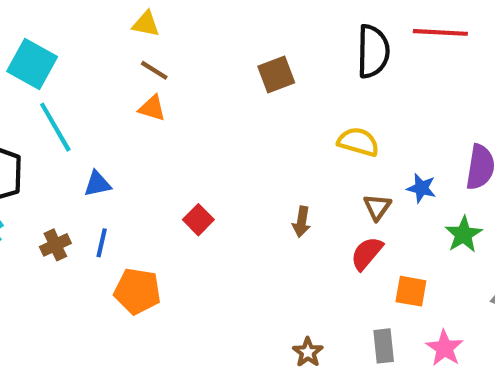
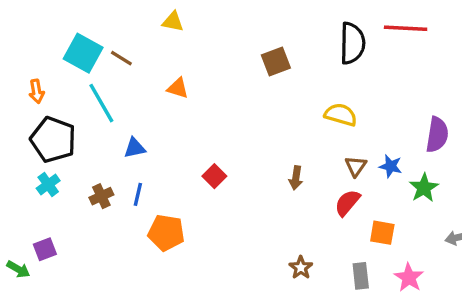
brown line: (154, 70) -> (121, 58), moved
blue star: (421, 188) -> (391, 166), moved
brown star: (308, 352) -> (301, 268), moved

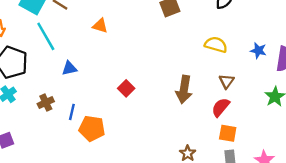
blue star: (391, 166) -> (258, 51), moved
brown arrow: (296, 178) -> (184, 90), size x1.6
blue line: (138, 194) -> (72, 112), moved
orange square: (382, 233) -> (228, 133), moved

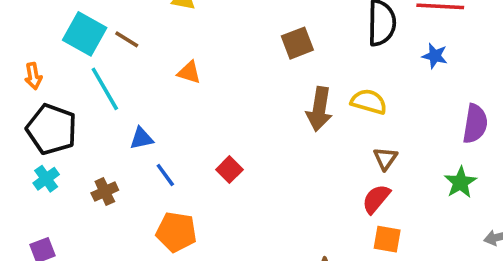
blue star: (258, 51) -> (435, 56), moved
brown arrow: (184, 90) -> (319, 109), moved
blue line: (72, 112) -> (165, 175), moved, turned -49

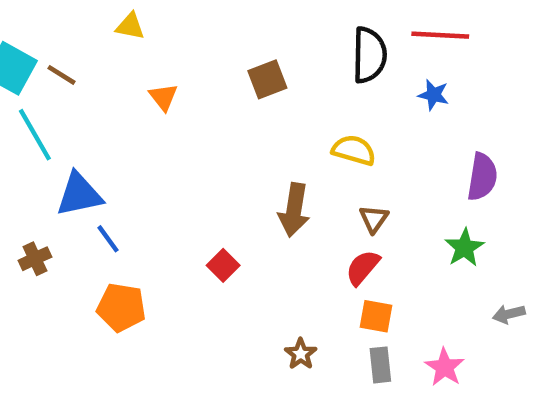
orange triangle: (189, 72) -> (163, 97), moved, turned 35
brown arrow: (319, 109) -> (294, 210), moved
blue triangle: (141, 138) -> (79, 194), size x1.6
red square: (229, 170) -> (223, 265), moved

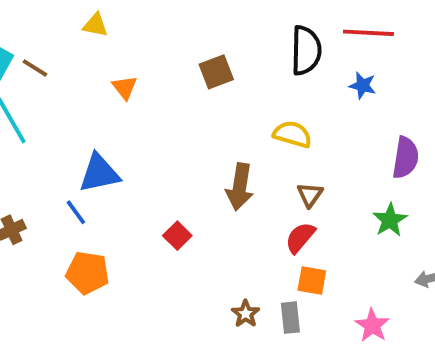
blue triangle: (79, 194) -> (99, 173), moved
gray rectangle: (380, 365) -> (290, 318), moved

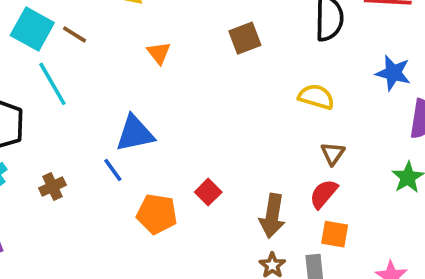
blue star: (363, 85) -> (393, 73), moved, size x1.4
brown arrow: (240, 187) -> (272, 216), moved
orange pentagon: (88, 273) -> (157, 214), moved

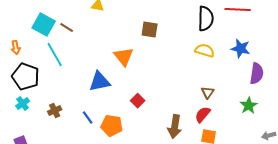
brown square: (245, 38) -> (150, 30), moved, turned 30
orange triangle: (159, 53) -> (124, 56), moved, size x1.5
yellow semicircle: (316, 97) -> (205, 50), moved
blue line: (113, 170) -> (88, 118), moved
red square: (208, 192) -> (138, 100), moved

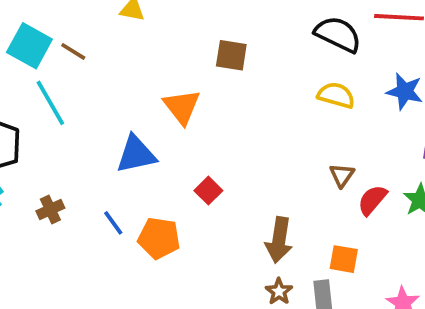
black semicircle: (206, 18) -> (338, 34), turned -65
red semicircle: (203, 114) -> (372, 200), moved

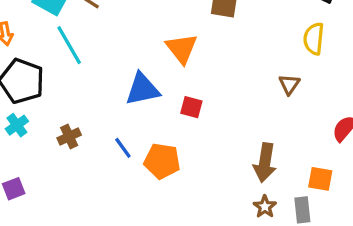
yellow semicircle: (336, 95) -> (314, 39), turned -100
brown triangle: (342, 175) -> (289, 84), moved
red square: (208, 191) -> (191, 107), moved, turned -30

